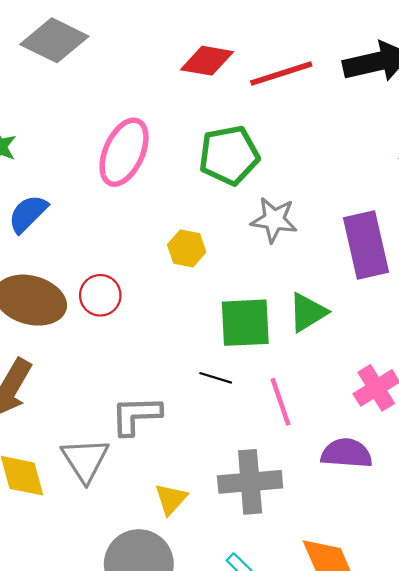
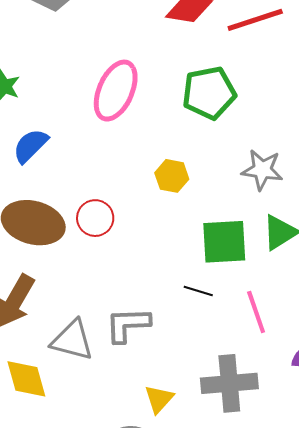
gray star: (274, 220) -> (262, 170), moved
gray triangle: (85, 460) -> (72, 340), moved, turned -42

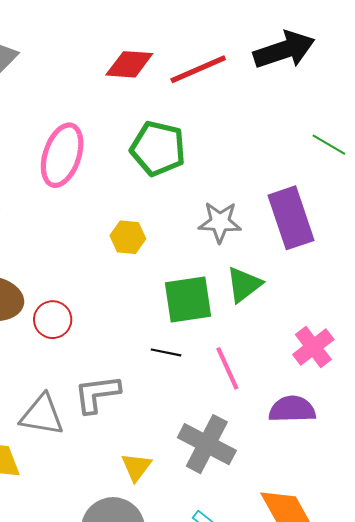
green pentagon: (209, 93) -> (158, 148), turned 30
red circle: (95, 218) -> (53, 320), moved
gray cross: (229, 383) -> (207, 444), turned 38

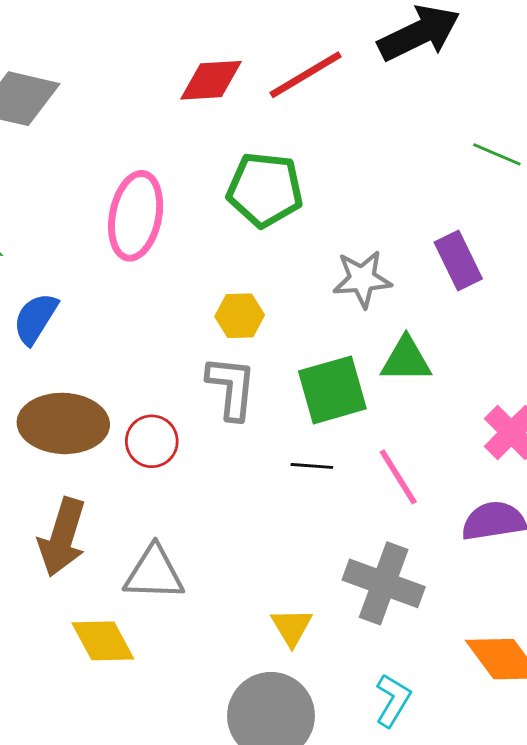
purple rectangle: (291, 218) -> (458, 261), size x0.7
green triangle: (244, 284) -> (406, 360), turned 45
gray L-shape: (97, 394) -> (231, 388), moved, turned 111

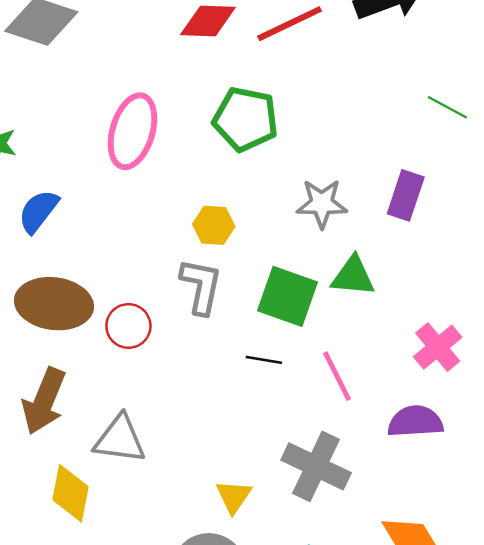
purple rectangle: (458, 261) -> (406, 195), turned 39
green square: (332, 390) -> (288, 296), turned 30
yellow diamond: (103, 641) -> (71, 493), turned 34

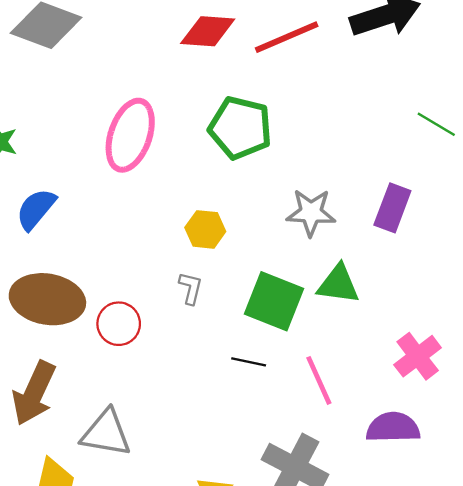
gray L-shape: (201, 286) -> (191, 288), size x0.6

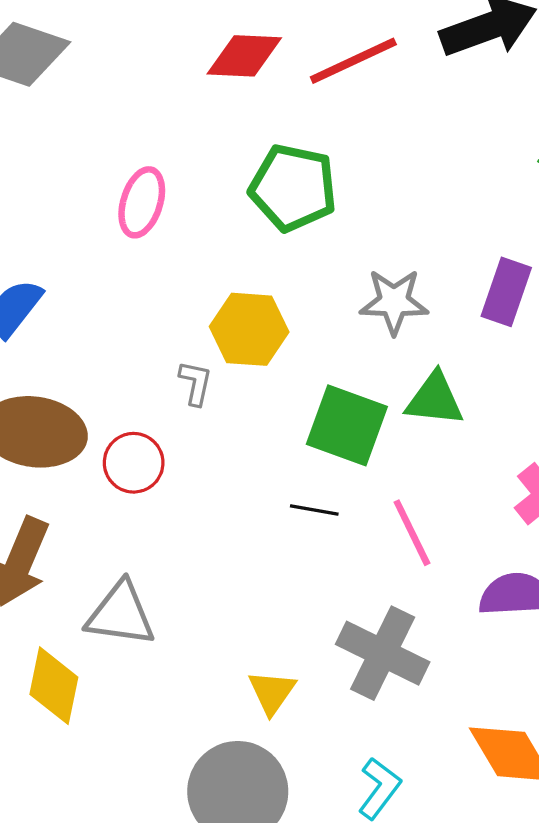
pink ellipse: (130, 135) -> (142, 202), size x0.7
yellow hexagon: (205, 229) -> (249, 329), size x1.4
gray L-shape: (191, 288) -> (195, 383), moved

